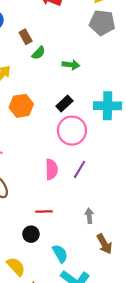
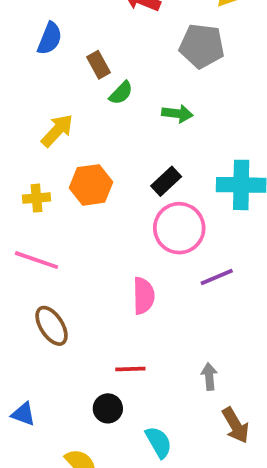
gray pentagon: (102, 23) -> (202, 46), moved
purple line: (80, 169) -> (217, 277), moved, turned 36

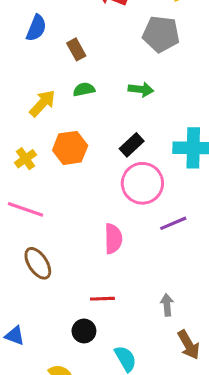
green semicircle: (121, 93) -> (84, 89), moved, turned -145
yellow cross: (37, 198) -> (25, 159), turned -30

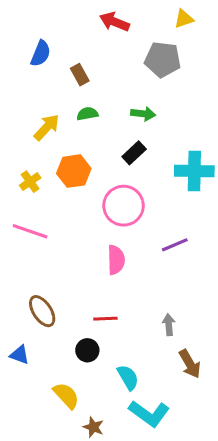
black rectangle: (132, 145) -> (134, 153), moved
pink circle: (142, 183) -> (124, 206), moved
brown ellipse: (38, 263) -> (42, 311), moved

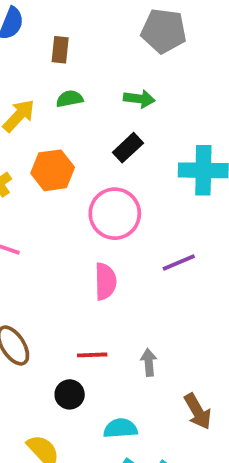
brown rectangle: (80, 75) -> (60, 50), turned 35
gray arrow: (169, 325) -> (149, 362), moved
cyan semicircle: (128, 377) -> (120, 428), turned -64

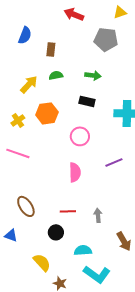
black rectangle: (128, 148) -> (87, 101), turned 56
pink circle: (115, 214) -> (80, 136), size x0.7

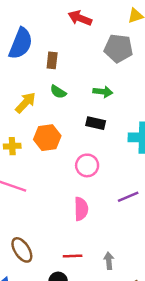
blue semicircle: (25, 35) -> (21, 43), size x1.5
green semicircle: (56, 75) -> (58, 92), turned -136
yellow cross: (18, 120) -> (12, 146), turned 32

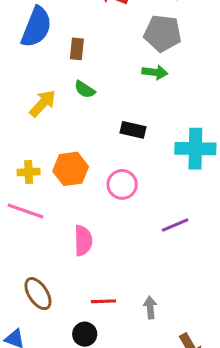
green arrow: (103, 92) -> (155, 72), moved
orange hexagon: (47, 138) -> (71, 169), moved
yellow cross: (12, 146) -> (29, 172), moved
pink semicircle: (81, 209) -> (83, 241), moved

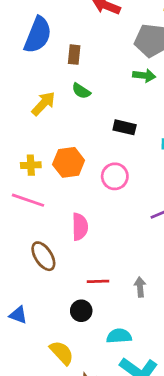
brown ellipse: (38, 294) -> (43, 256), moved

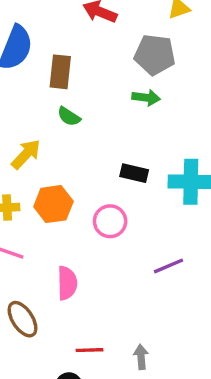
brown rectangle: (74, 55) -> (60, 72), size x1.4
yellow arrow: (43, 104) -> (26, 154), moved
black rectangle: (125, 127) -> (134, 173), moved

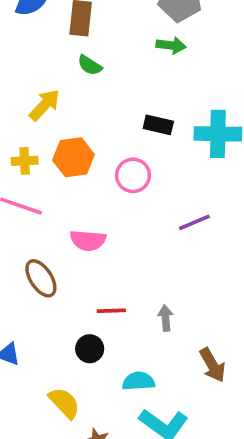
pink semicircle: (67, 283) -> (88, 240), turned 96

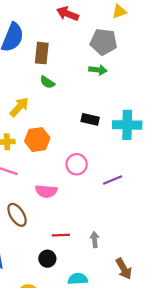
pink circle: (133, 175) -> (77, 164), moved

